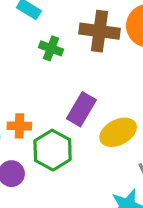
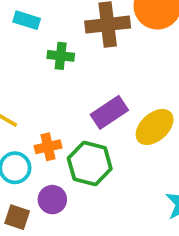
purple rectangle: (81, 109) -> (109, 112), turned 40

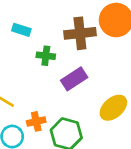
purple rectangle: (109, 112) -> (74, 79), moved

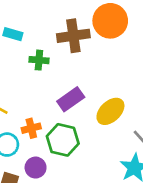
purple rectangle: (74, 79) -> (71, 99), moved

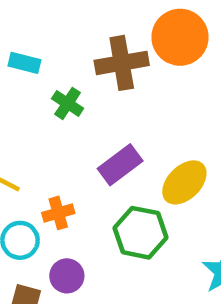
green cross: (39, 60) -> (68, 103), turned 30
green hexagon: (63, 140) -> (140, 233), moved

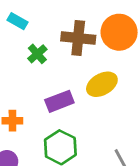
yellow ellipse: (184, 182) -> (102, 84), moved

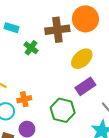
purple rectangle: (59, 101) -> (85, 86), moved

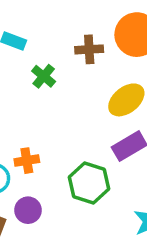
brown cross: (57, 30) -> (89, 49), size x0.7

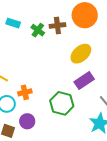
green cross: (44, 76) -> (38, 30), moved

